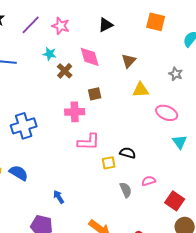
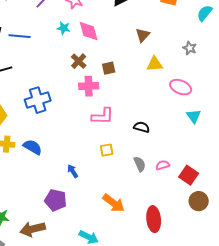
pink diamond: (90, 57) -> (89, 31), moved
brown cross: (65, 71) -> (79, 61), moved
yellow square: (109, 163) -> (107, 150), moved
pink semicircle: (149, 181) -> (163, 165), moved

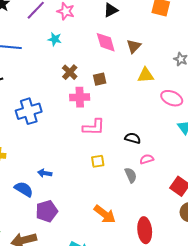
pink diamond: (89, 31) -> (106, 42), moved
blue semicircle: (33, 147) -> (24, 189), moved
pink semicircle: (163, 165) -> (147, 159), moved
blue arrow: (73, 171) -> (45, 173), moved, turned -48
purple pentagon: (56, 200) -> (47, 211), turned -30

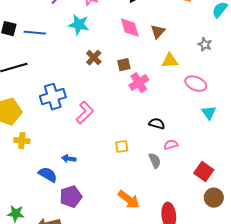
cyan star: (55, 39) -> (79, 25), size x1.5
pink cross: (80, 97) -> (139, 83), moved, turned -30
pink L-shape: (94, 127) -> (85, 113), moved, turned -45

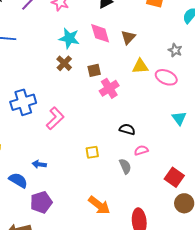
cyan star: (79, 25) -> (69, 38), moved
pink ellipse: (196, 84) -> (166, 77), moved

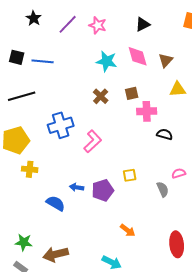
brown cross: (64, 63) -> (101, 96), moved
pink cross: (109, 88) -> (147, 111), turned 30
black semicircle: (127, 129) -> (165, 134), moved
purple pentagon: (41, 202) -> (103, 190), moved
orange arrow: (99, 205) -> (128, 230), moved, size x0.7

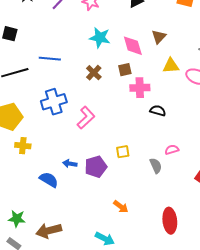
pink diamond: (138, 56) -> (133, 46), moved
blue line: (43, 61) -> (50, 59), moved

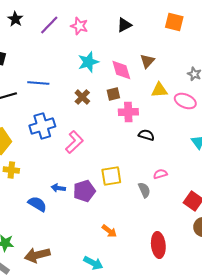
cyan star: (100, 38) -> (88, 62), turned -30
yellow square: (123, 152) -> (111, 176), size x1.5

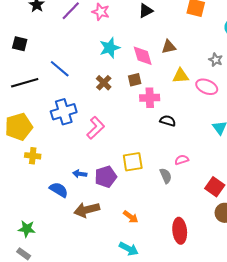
brown triangle: (147, 61) -> (169, 47), turned 35
blue line: (38, 83) -> (60, 69), turned 35
brown arrow: (37, 255) -> (87, 210), moved
cyan arrow: (93, 263) -> (129, 249), moved

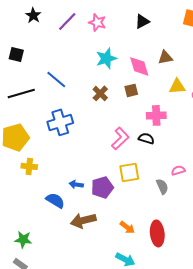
pink cross: (150, 98) -> (156, 115), moved
black semicircle: (168, 121) -> (146, 138), moved
pink L-shape: (96, 128) -> (120, 138), moved
red ellipse: (180, 231) -> (157, 233), moved

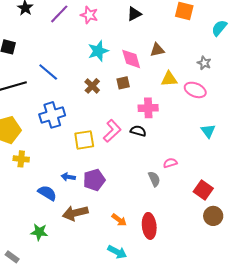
yellow square: (129, 172) -> (84, 140), moved
green star: (23, 239) -> (39, 232), moved

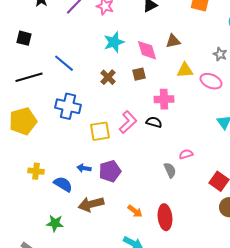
blue cross: (52, 115) -> (68, 106), turned 30
yellow cross: (21, 159) -> (36, 171), moved

